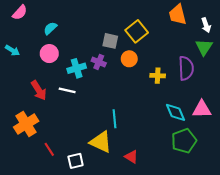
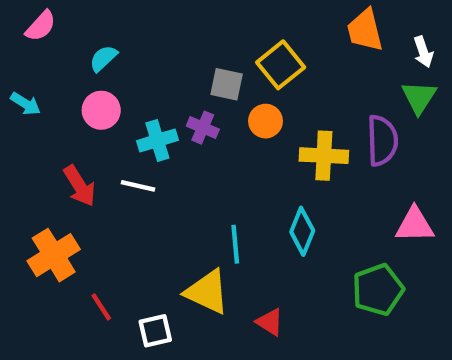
yellow cross: (158, 76) -> (324, 156), size x1.5
cyan diamond: (176, 112) -> (302, 231), moved, turned 45

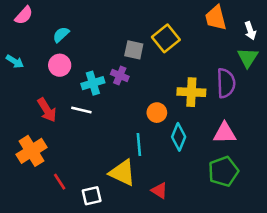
orange circle: (265, 121) -> (157, 113), moved
pink triangle: (415, 225) -> (225, 133), moved

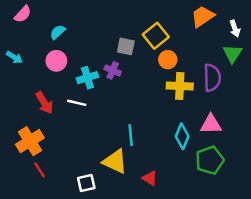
orange trapezoid: (216, 18) -> (203, 16), turned 70
orange circle: (157, 113) -> (168, 60), moved
cyan diamond: (179, 137) -> (182, 136), moved
red line: (60, 182) -> (40, 170), moved

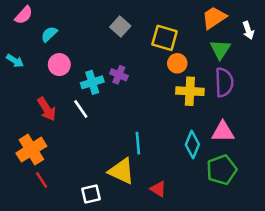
cyan semicircle: (58, 32) -> (49, 34), moved
yellow square: (156, 36) -> (165, 38), turned -35
gray square: (126, 46) -> (120, 27), moved, turned 30
green triangle: (232, 54) -> (220, 49), moved
white line: (77, 103) -> (81, 109), turned 42

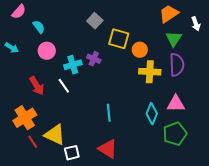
cyan semicircle: (49, 34) -> (39, 27), turned 96
yellow square: (165, 38) -> (119, 39), moved
yellow triangle: (121, 171) -> (55, 135), moved
red triangle: (158, 189) -> (108, 149), moved, size x1.5

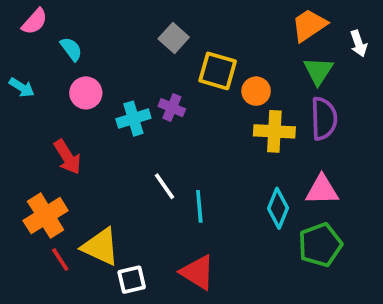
white line: (64, 86) -> (165, 186), moved

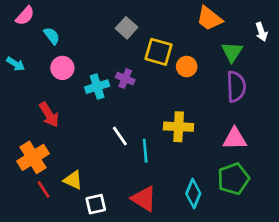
orange trapezoid: (309, 25) -> (209, 18), moved, turned -108
yellow cross: (274, 131) -> (179, 127), moved
cyan diamond: (278, 208) -> (193, 193), moved
yellow triangle: (100, 247) -> (73, 180), size x0.7

